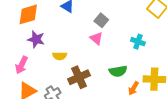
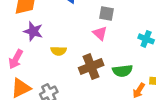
gray square: (101, 20) -> (107, 14), turned -32
brown cross: (79, 77) -> (91, 67), moved

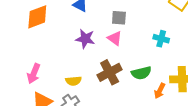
purple star: (33, 31) -> (85, 39), moved
yellow semicircle: (59, 51) -> (73, 81), moved

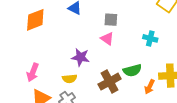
purple star: (85, 39) -> (80, 57), moved
brown cross: (110, 72) -> (110, 82), moved

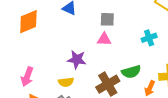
cyan cross: (150, 38) -> (149, 38), turned -32
pink triangle: (107, 39) -> (104, 39), turned -32

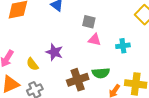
pink triangle: (104, 39) -> (94, 40), moved
yellow semicircle: (66, 82) -> (32, 64), moved, turned 48

